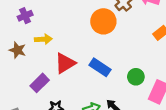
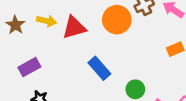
red triangle: (65, 63) -> (74, 27), moved

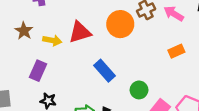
yellow arrow: (47, 21) -> (52, 40), moved
purple rectangle: (29, 67) -> (38, 71), turned -36

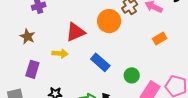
yellow arrow: (52, 40) -> (60, 54), moved
purple rectangle: (38, 71) -> (32, 69), moved

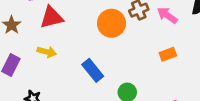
red triangle: (75, 32) -> (52, 17), moved

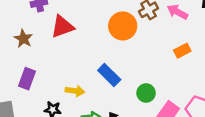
yellow arrow: (47, 52) -> (75, 91), moved

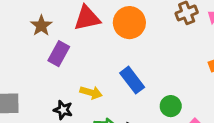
orange circle: (123, 26) -> (129, 23), moved
purple rectangle: (27, 79) -> (59, 54), moved

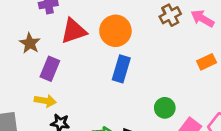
blue rectangle: (132, 80) -> (121, 69), moved, turned 60
yellow arrow: (91, 92) -> (45, 101), moved

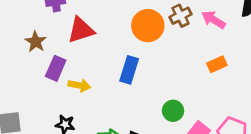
orange circle: (115, 31) -> (148, 26), moved
yellow arrow: (45, 101) -> (79, 85), moved

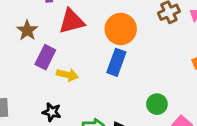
orange circle: (148, 26) -> (121, 29), moved

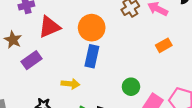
purple rectangle: (45, 57) -> (31, 60), turned 36
yellow arrow: (67, 75) -> (70, 84), moved

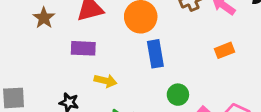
blue rectangle: (92, 56) -> (155, 54), moved, turned -30
purple rectangle: (31, 60) -> (83, 48), moved, turned 30

